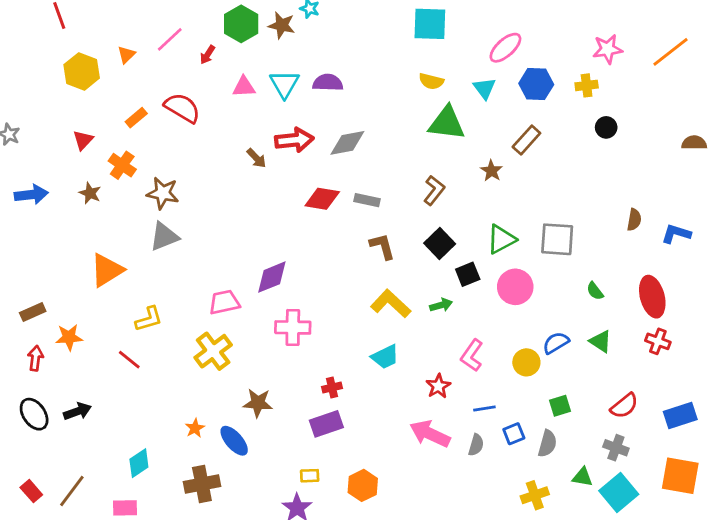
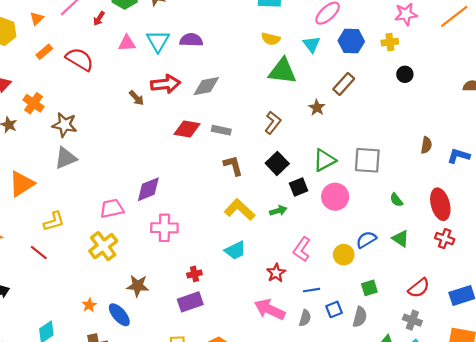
orange rectangle: (136, 118) -> (44, 52), moved

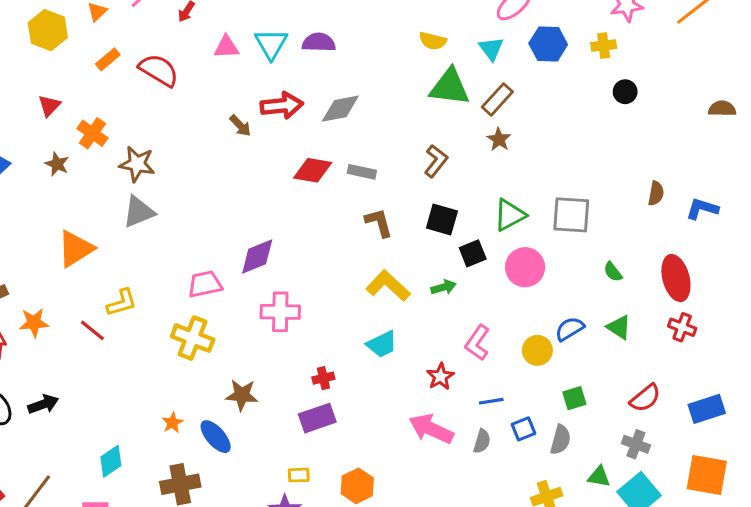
brown rectangle: (344, 84) -> (497, 99), moved
black square: (277, 163) -> (442, 219), turned -30
yellow cross: (103, 246) -> (193, 338), turned -32
red line: (39, 253) -> (92, 330), moved

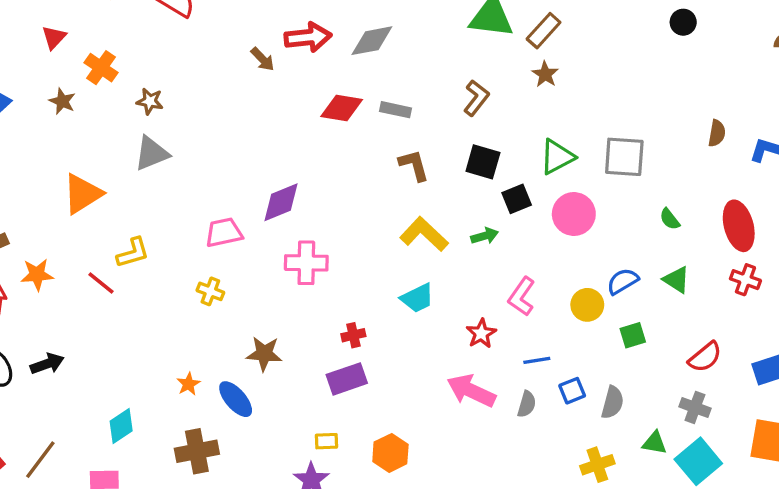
brown star: (137, 164) -> (150, 101), size x0.7
yellow cross: (193, 338) -> (210, 291), size x0.6
green square: (574, 398) -> (633, 335), moved

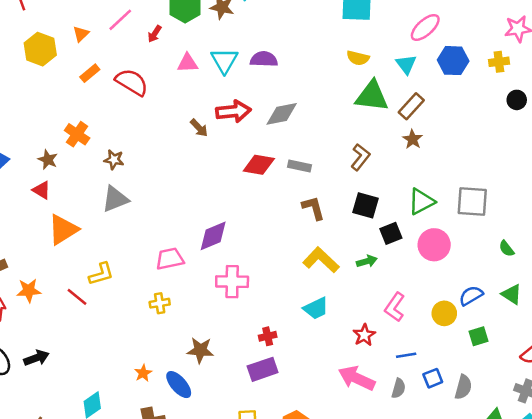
red triangle: (54, 37) -> (41, 190), moved, turned -42
yellow cross: (210, 291) -> (160, 303), turned -30

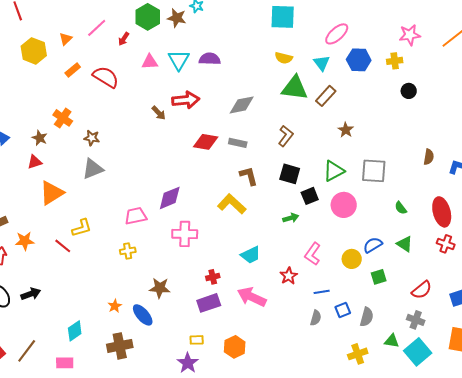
gray diamond: (282, 114) -> (242, 105), moved
brown star: (413, 139) -> (346, 130), moved
red triangle: (41, 190) -> (35, 162), turned -49
yellow L-shape: (321, 260) -> (232, 204), moved
pink arrow: (357, 378) -> (252, 297), moved

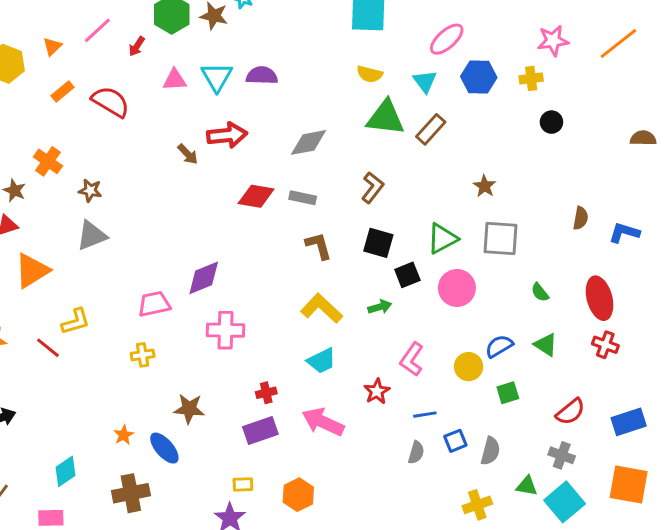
brown star: (346, 130) -> (485, 186), moved
yellow L-shape: (232, 204) -> (322, 308), moved

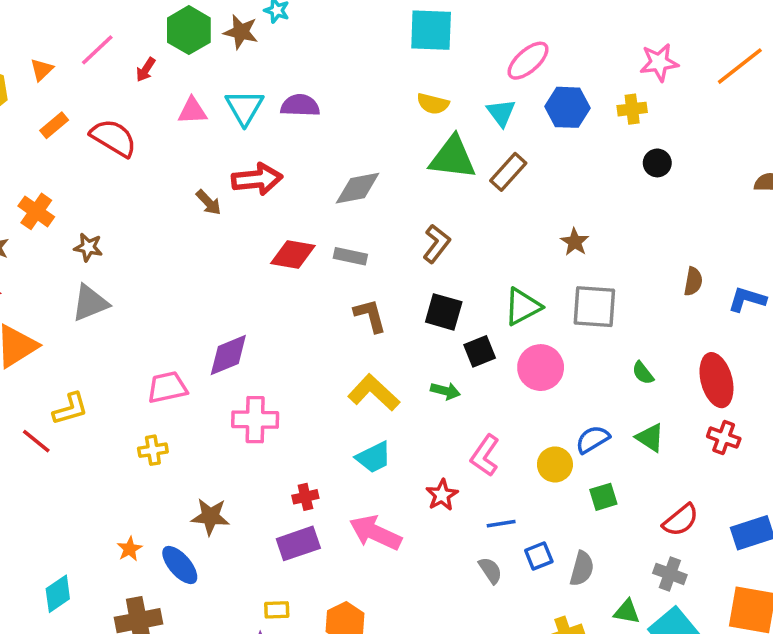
green arrow: (380, 307) -> (445, 391), turned 30
gray semicircle: (416, 452) -> (490, 570), turned -50

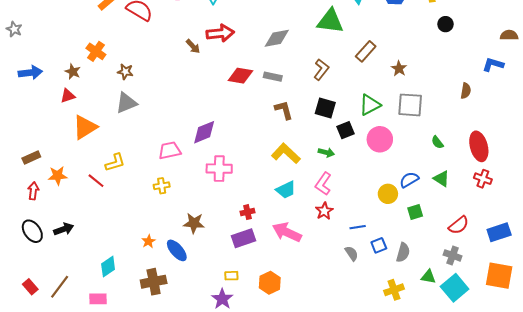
brown rectangle: (508, 172) -> (366, 51), moved
blue L-shape: (747, 299) -> (493, 65), moved
pink L-shape: (485, 456) -> (323, 184), moved

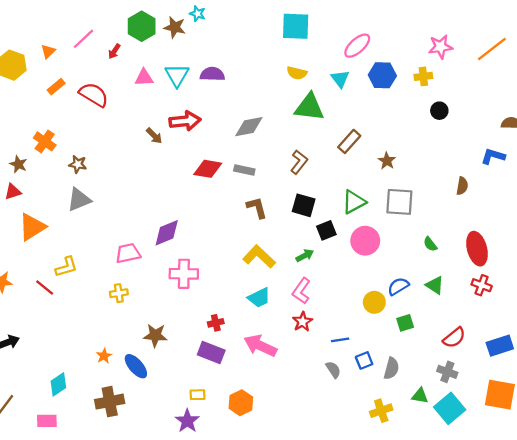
green arrow: (326, 152) -> (305, 256), turned -42
purple rectangle: (243, 238) -> (211, 352), turned 40

